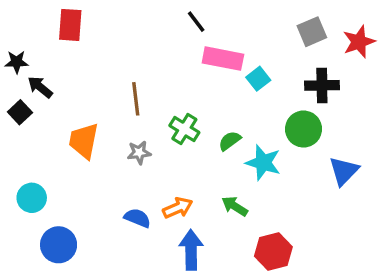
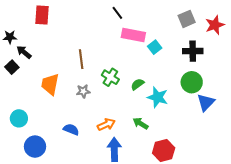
green circle: (304, 129) -> (192, 82), moved
blue semicircle: (137, 218) -> (71, 129), moved

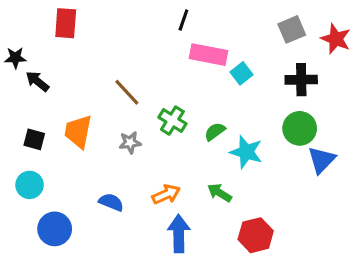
black line: (117, 13) -> (183, 20), turned 56
red star: (215, 25) -> (336, 39), turned -30
brown line: (81, 59) -> (127, 92), turned -36
black square: (12, 67) -> (34, 139), moved, turned -32

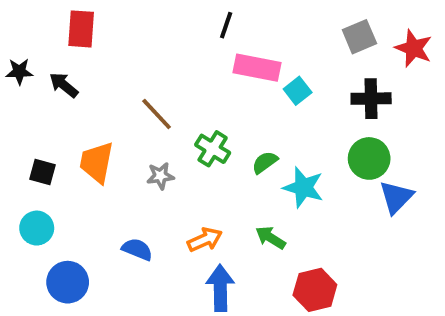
black arrow: (37, 81) -> (64, 85), moved

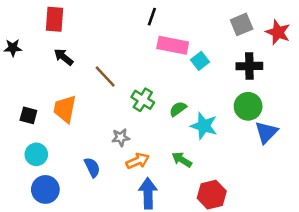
black arrow: (64, 85) -> (64, 57), moved
gray star: (160, 176) -> (121, 137), moved
cyan circle: (37, 228) -> (36, 154), moved
blue semicircle: (137, 249) -> (92, 167), turned 42

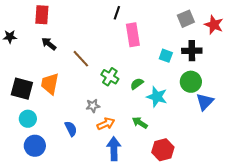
pink rectangle: (173, 45) -> (133, 35), turned 70
cyan square: (200, 61) -> (166, 56), moved, turned -32
black square: (28, 115) -> (22, 89), size x1.6

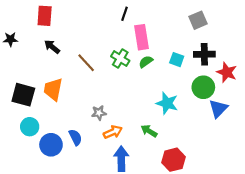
red star: (214, 25) -> (227, 72), moved
green cross: (110, 77) -> (120, 58), moved
green semicircle: (137, 84) -> (146, 62), moved
blue circle: (35, 146) -> (51, 145), moved

